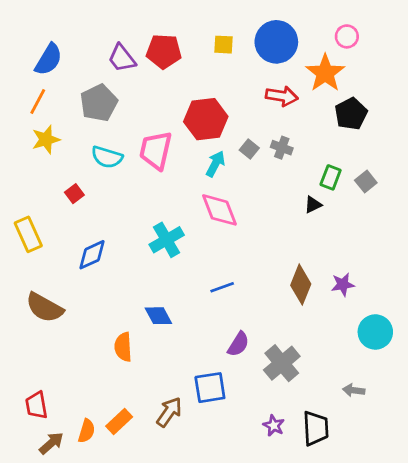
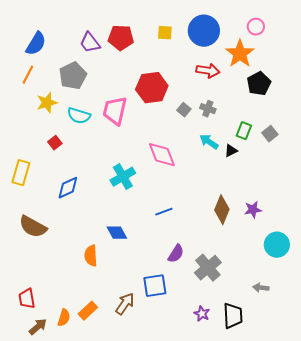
yellow star: (46, 139) -> (47, 103), moved
cyan arrow: (215, 164) -> (209, 142), moved, turned -84
yellow rectangle: (28, 234) -> (21, 173), turned 40

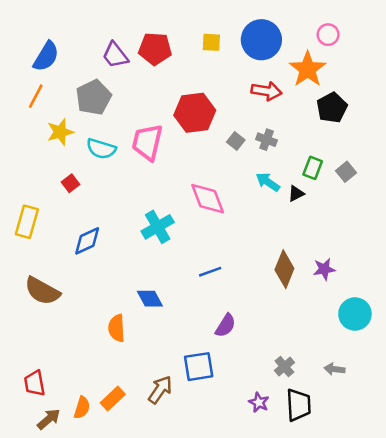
gray cross: (208, 268) -> (284, 367), moved, size x0.6

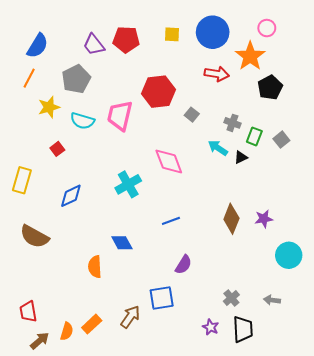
gray cross: (267, 140) -> (232, 123), moved

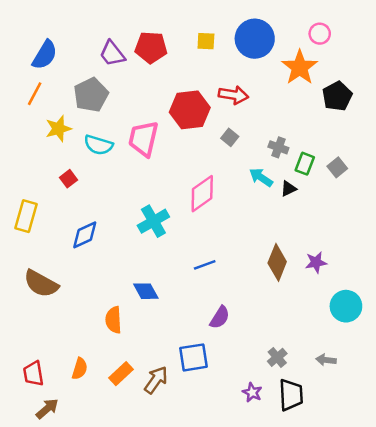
red arrow: (217, 74) -> (233, 95), moved
black pentagon: (270, 87) -> (337, 96), moved
pink diamond: (169, 161) -> (202, 194), turned 76
orange rectangle: (92, 324) -> (121, 374), moved
orange semicircle: (67, 331) -> (80, 369), moved

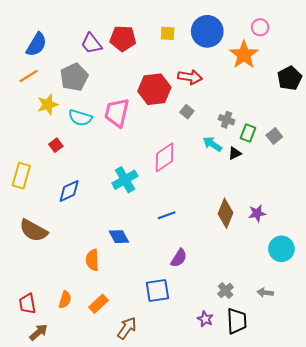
orange line: (35, 94) -> (28, 76), turned 30
black pentagon: (337, 96) -> (290, 78), moved
brown arrow: (156, 380) -> (127, 328), moved

